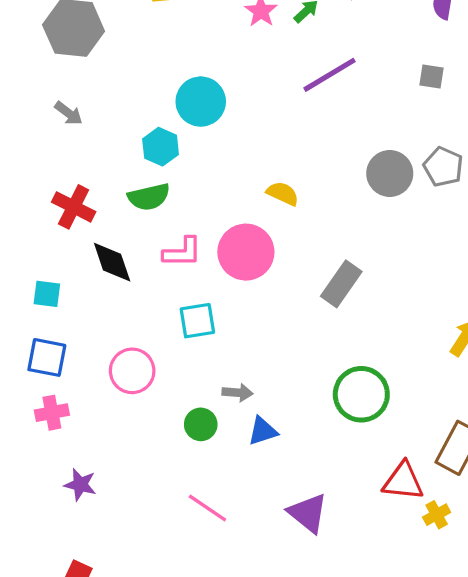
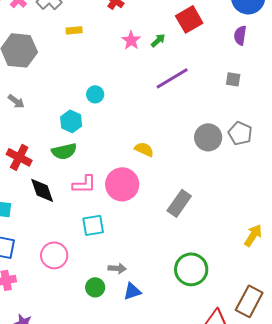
cyan circle: (201, 102) -> (95, 94), size x0.6

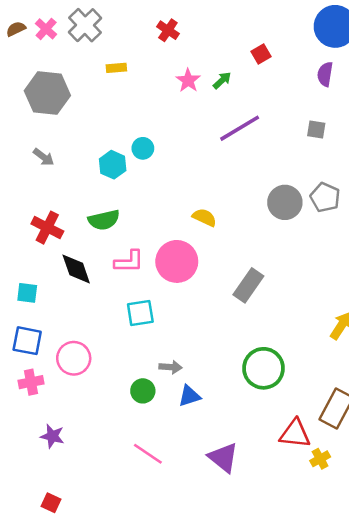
red square: (189, 19) -> (261, 54), size x0.6
cyan hexagon: (71, 121) -> (113, 165), moved
pink circle: (54, 255) -> (74, 358), moved

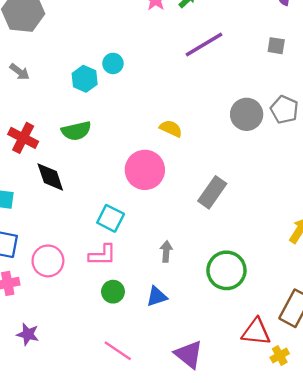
pink L-shape: (129, 261) -> (102, 255), moved
cyan square: (140, 313) -> (111, 218), turned 36
gray arrow: (170, 367) -> (166, 251), moved, turned -90

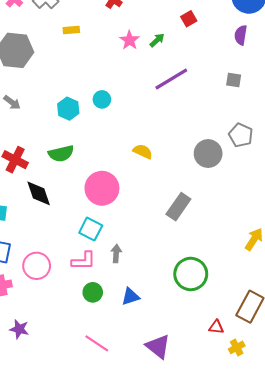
cyan circle: (113, 63) -> (102, 99), moved
gray circle: (247, 114) -> (208, 154), moved
pink circle: (145, 170) -> (102, 188), moved
gray arrow: (166, 251) -> (116, 254), moved
red triangle: (256, 332) -> (216, 327), size x0.6

